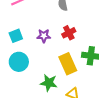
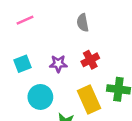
cyan circle: (19, 62) -> (40, 97), moved

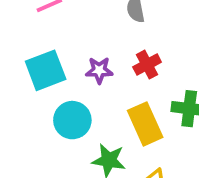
cyan square: (22, 64) -> (46, 70), size x1.5

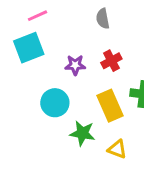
cyan square: (46, 70) -> (29, 48), moved

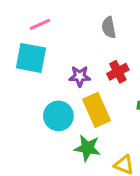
cyan square: (29, 48) -> (31, 58), turned 32
yellow rectangle: (110, 106) -> (97, 110), moved

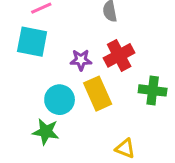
red cross: (118, 72) -> (119, 55), size x1.4
green star: (87, 148) -> (46, 132), moved

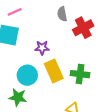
red cross: (119, 55) -> (83, 28), moved
green cross: (153, 90) -> (80, 74), moved

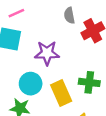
purple star: (42, 48) -> (47, 53), size x1.5
yellow rectangle: (54, 71) -> (61, 93), moved

